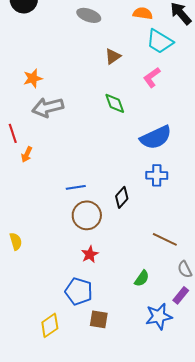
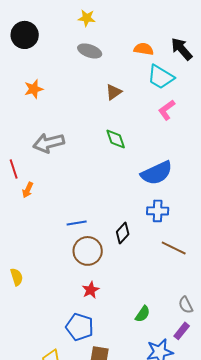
pink L-shape: (152, 77) -> (167, 110), moved
orange star: (33, 78) -> (34, 89), moved
brown line: (165, 239) -> (174, 248), moved

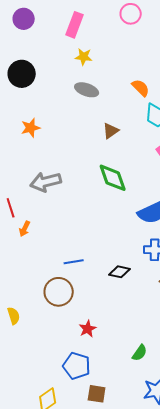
orange semicircle: (144, 49) -> (141, 88), turned 36
green diamond: (116, 139) -> (113, 178), size x1.4
black diamond: (123, 233) -> (120, 272), turned 60
brown circle: (88, 251) -> (59, 292), moved

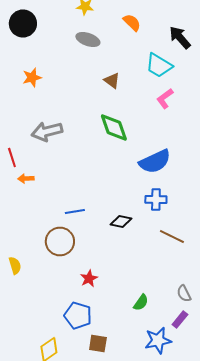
orange semicircle: (141, 88) -> (132, 22), moved
brown triangle: (111, 131) -> (112, 80), turned -48
orange arrow: (25, 229) -> (26, 178), turned 63

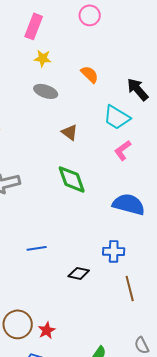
blue semicircle: (155, 162) -> (129, 204), moved, turned -140
blue line: (75, 212) -> (37, 248), moved
brown line: (172, 236) -> (130, 288), turned 50
brown circle: (60, 242) -> (18, 324), moved

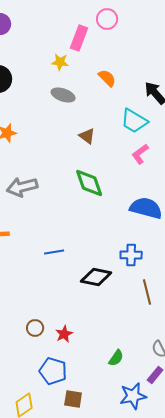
pink rectangle: (34, 26) -> (79, 38), moved
black diamond: (79, 273) -> (96, 277), size x1.4
brown circle: (18, 324) -> (35, 328), size x0.6

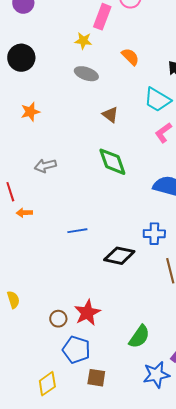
gray arrow: (22, 187) -> (45, 166), size x0.7
brown circle: (35, 328) -> (58, 319), moved
red star: (64, 334) -> (87, 313), size x1.5
green semicircle: (116, 358) -> (139, 337), size x1.4

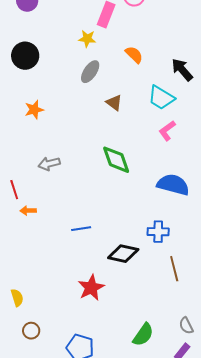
gray ellipse: (86, 74) -> (90, 72), turned -75
brown triangle: (110, 115) -> (114, 103), moved
red star: (87, 313) -> (91, 288), moved
brown circle: (58, 319) -> (31, 331), moved

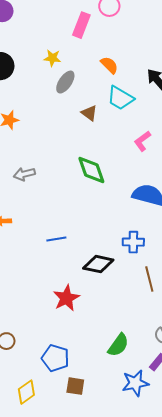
yellow star: (87, 39) -> (52, 58), moved
cyan trapezoid: (161, 98) -> (120, 98), moved

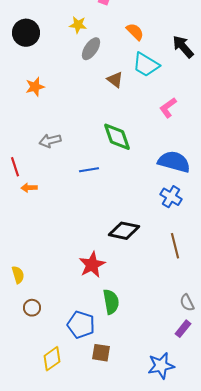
blue line: (56, 239) -> (89, 170), moved
blue cross: (133, 242) -> (171, 197), moved, turned 30
green semicircle: (118, 345) -> (111, 302), moved, turned -45
blue star: (135, 383) -> (161, 366), moved

